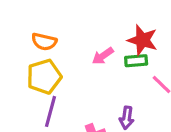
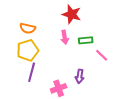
red star: (142, 40) -> (72, 14), moved
pink arrow: (103, 56) -> (65, 37), turned -64

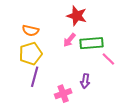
pink arrow: (65, 37) -> (69, 40), turned 48
green rectangle: (86, 40) -> (92, 43), size x1.5

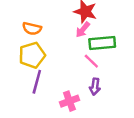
pink arrow: (69, 40) -> (83, 30), moved
pink line: (108, 59) -> (91, 61), moved

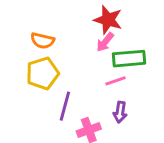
pink line: (91, 61) -> (116, 81), turned -63
purple line: (37, 82) -> (65, 106), moved

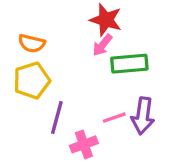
pink line: (116, 81) -> (114, 118), moved
purple arrow: (120, 112) -> (143, 116), moved, size x1.5

